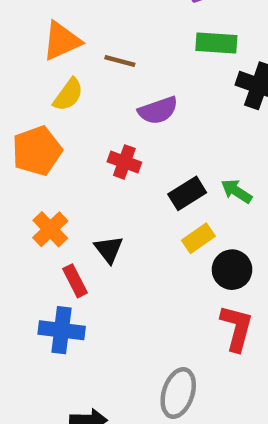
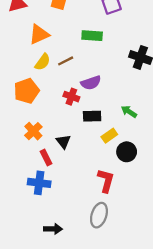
green rectangle: (216, 43) -> (92, 36), moved
brown line: (120, 61) -> (66, 61), moved, turned -42
purple semicircle: (158, 110) -> (91, 83), moved
black rectangle: (187, 193) -> (92, 116), moved, turned 30
red L-shape: (237, 328) -> (106, 181), moved

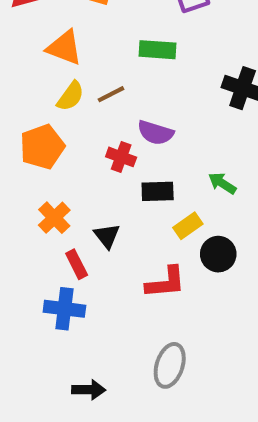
orange triangle: (39, 34) -> (64, 48), turned 45
purple semicircle: (91, 83) -> (155, 133), turned 36
red L-shape: (106, 181) -> (166, 282), moved, turned 70

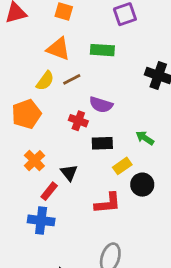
orange triangle: (64, 48) -> (58, 49), moved
red rectangle: (77, 264) -> (49, 191), turned 66

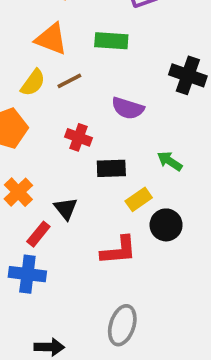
purple semicircle: (101, 105) -> (128, 108), moved

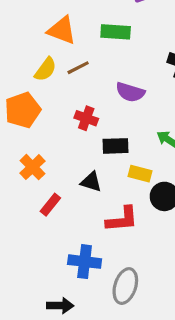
yellow rectangle: (139, 199) -> (140, 174), turned 50
black triangle: (66, 208) -> (91, 182), moved, turned -35
blue cross: (27, 274) -> (85, 262), moved

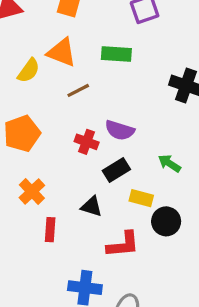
yellow semicircle: (45, 69) -> (29, 71), moved
purple semicircle: (130, 92) -> (120, 130), moved
black rectangle: (116, 146) -> (116, 170), turned -30
red rectangle: (50, 205) -> (50, 230), turned -35

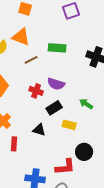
green rectangle: (116, 54) -> (57, 48), moved
black circle: (166, 221) -> (84, 152), moved
red L-shape: (123, 245) -> (65, 167), moved

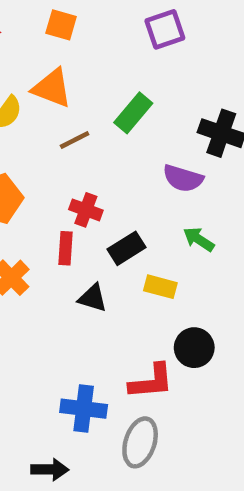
green rectangle: (57, 48) -> (133, 113), turned -54
purple semicircle: (56, 84) -> (183, 178), moved
red rectangle: (14, 144) -> (66, 248), moved

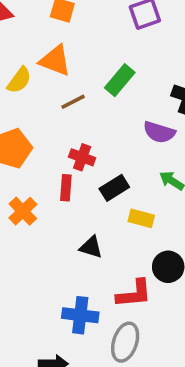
black triangle: (93, 298) -> (91, 247), moved

